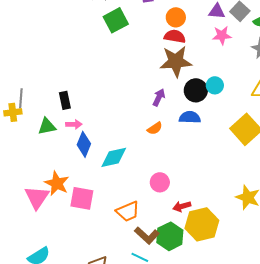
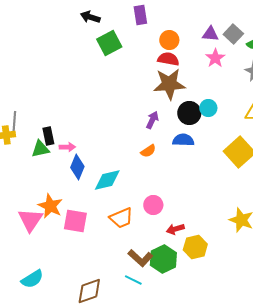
pink star: (222, 35) -> (215, 58), turned -30
black rectangle: (65, 100) -> (48, 136), moved
orange trapezoid: (128, 211) -> (121, 218), moved
yellow hexagon: (202, 224) -> (195, 247), size x0.7

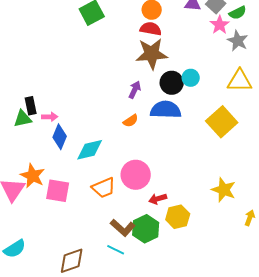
pink star: (215, 58) -> (220, 25), moved
blue semicircle: (183, 140) -> (166, 110), size x1.4
pink circle: (153, 205) -> (136, 175), size x1.5

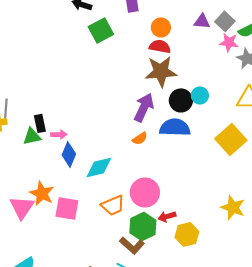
pink star: (220, 25) -> (229, 42), turned -30
purple arrow: (135, 90) -> (144, 107), size x1.6
green hexagon: (146, 229) -> (143, 226), moved

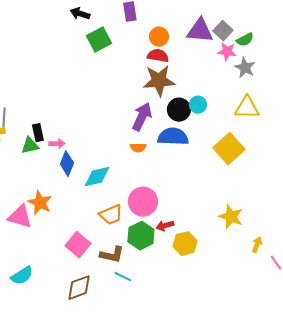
purple triangle: (202, 21) -> (200, 31), size x1.6
orange semicircle: (140, 138) -> (138, 148), turned 35
pink triangle: (22, 207) -> (20, 217), turned -48
pink square: (67, 208) -> (78, 245), moved, turned 30
brown L-shape: (132, 245) -> (112, 255), moved, turned -30

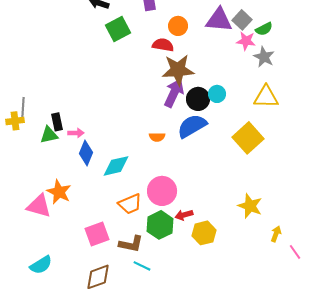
red semicircle: (158, 56) -> (163, 45), moved
purple arrow: (142, 117) -> (174, 93), moved
blue semicircle: (173, 137) -> (192, 126), turned -32
pink square: (78, 245) -> (97, 234), turned 30

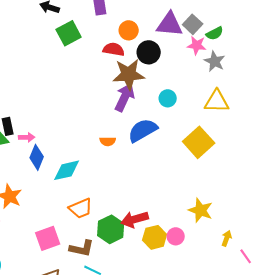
black circle: (198, 99) -> (149, 52), moved
pink circle: (162, 191) -> (176, 236), moved, size x0.6
red arrow: (184, 215) -> (135, 219), size x1.5

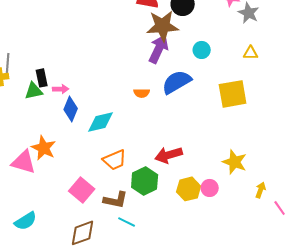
yellow triangle: (217, 101) -> (251, 53), size x0.6
yellow square: (199, 142) -> (233, 94), turned 32
red arrow: (135, 219) -> (169, 155), moved
pink square: (48, 238) -> (82, 190), turned -30

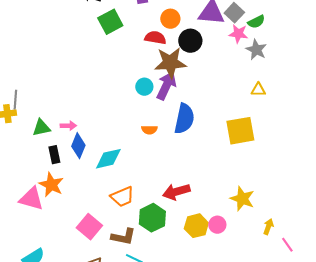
cyan circle: (202, 50) -> (144, 87), moved
black rectangle: (42, 78) -> (54, 155), moved
blue semicircle: (177, 82) -> (184, 119), turned 132

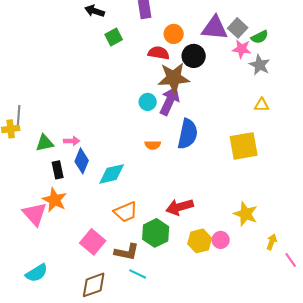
green square: (110, 22) -> (114, 37), size x0.7
pink triangle: (31, 199) -> (35, 214), turned 32

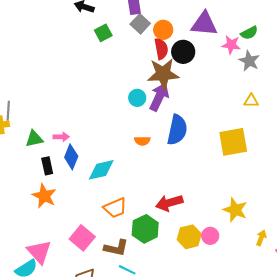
gray square: (238, 28) -> (140, 24), moved
red semicircle: (159, 53) -> (161, 49), moved, turned 70
pink triangle: (35, 214) -> (39, 252), moved

